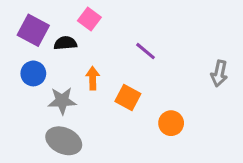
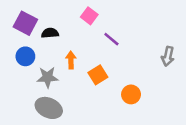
pink square: (89, 19) -> (89, 16), moved
orange square: (128, 98) -> (98, 75), turned 30

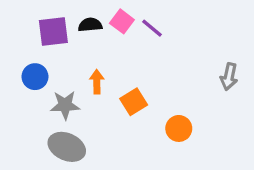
purple square: (25, 23) -> (53, 31), moved, turned -35
black semicircle: (50, 33) -> (90, 25), moved
purple line: (111, 39) -> (152, 28), moved

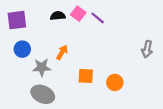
purple square: (53, 31) -> (17, 20), moved
orange arrow: (97, 82) -> (62, 52), turned 32
orange square: (134, 102) -> (86, 76), moved, turned 35

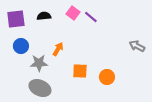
black semicircle: (58, 16) -> (44, 16), moved
gray arrow: (147, 49) -> (137, 46), turned 105

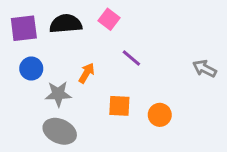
black semicircle: (44, 16) -> (66, 24), size x1.5
purple line: (91, 17) -> (131, 58), moved

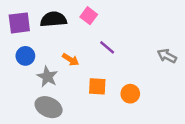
orange arrow: (87, 73) -> (70, 60), turned 91
gray star: (58, 94) -> (47, 77), turned 30

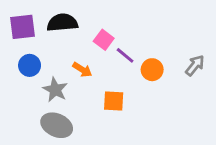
pink square: (89, 16) -> (104, 40), moved
gray arrow: (167, 56) -> (195, 65), turned 102
orange circle: (130, 94) -> (152, 70), moved

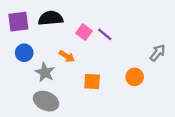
purple line: (125, 55) -> (105, 34), moved
orange circle: (152, 70) -> (135, 77), moved

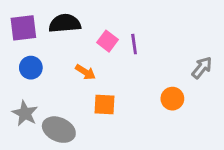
purple line: (105, 34) -> (134, 44), turned 42
gray star: (45, 72) -> (25, 113), moved
orange square: (92, 82) -> (105, 104), moved

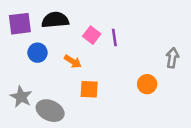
blue circle: (31, 68) -> (38, 53), moved
gray arrow: (202, 68) -> (172, 58), turned -30

